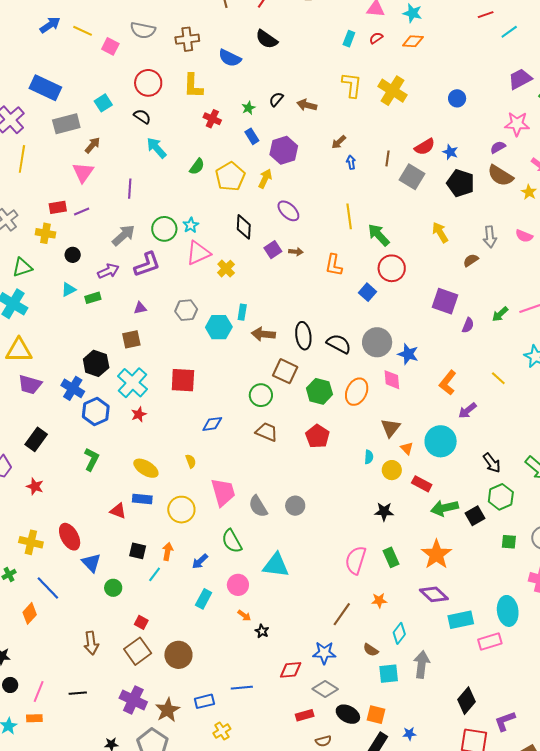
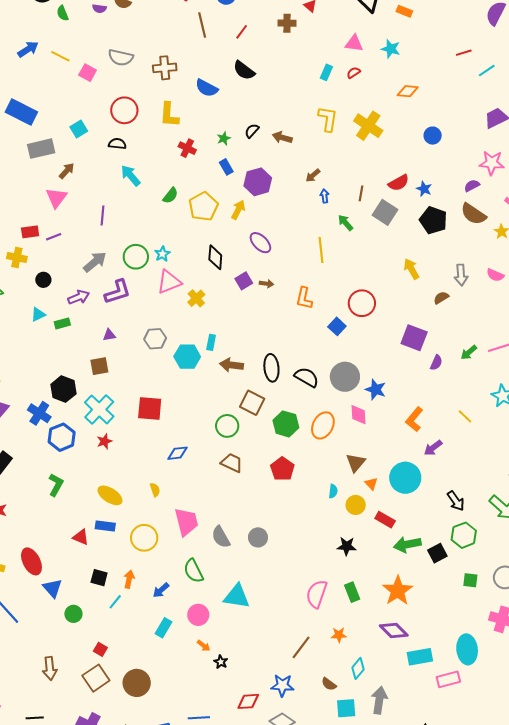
orange diamond: (413, 41) -> (408, 91), moved
black semicircle: (142, 116) -> (117, 144), turned -30
green arrow: (379, 235) -> (345, 223), moved, size x0.7

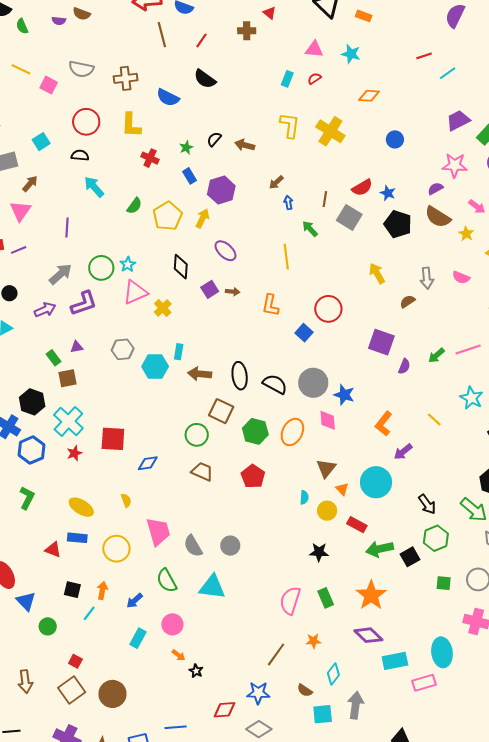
green rectangle: (62, 323) -> (53, 358), moved, turned 70
red square: (150, 409) -> (113, 439), moved
cyan triangle: (237, 596) -> (212, 587), moved

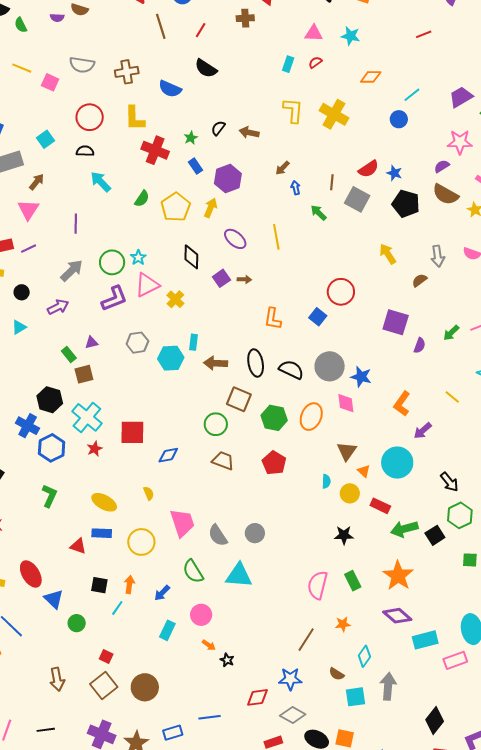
cyan line: (448, 73) -> (412, 95), moved
red cross: (150, 158) -> (155, 150), size x1.5
yellow line: (286, 257) -> (276, 237), moved
purple L-shape: (84, 303) -> (114, 299), moved
orange L-shape: (270, 305) -> (273, 319), moved

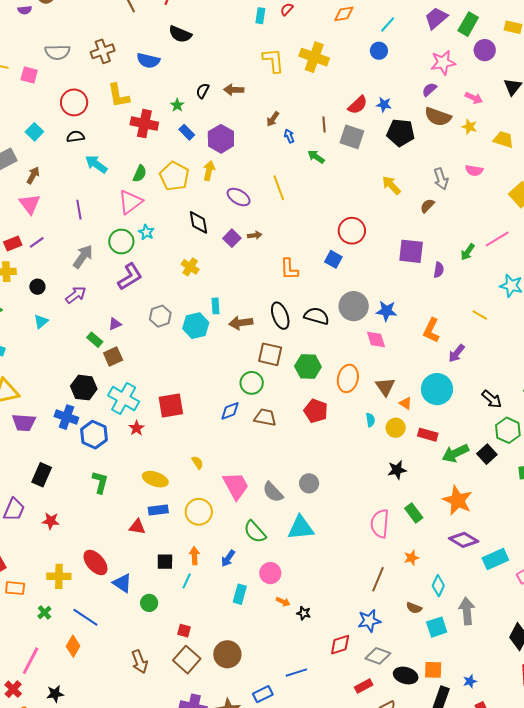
pink triangle: (147, 285) -> (130, 202), moved
orange ellipse: (311, 417) -> (348, 378), moved
blue diamond: (168, 455) -> (230, 411), moved

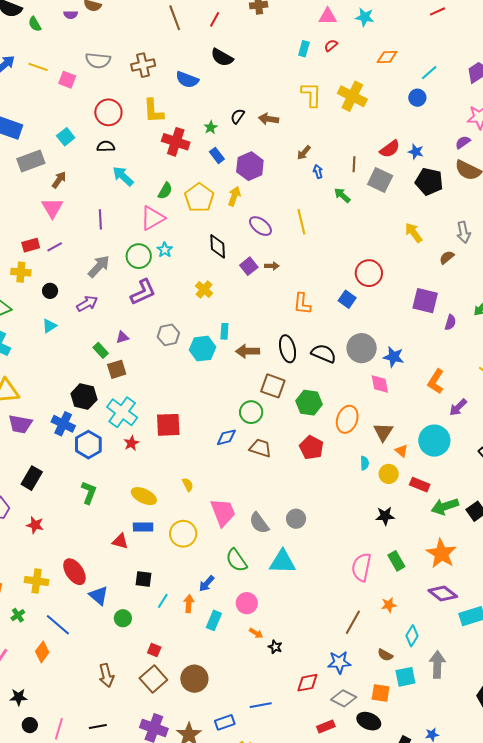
orange arrow: (194, 556) -> (189, 604), moved
orange square: (433, 670) -> (381, 693), moved

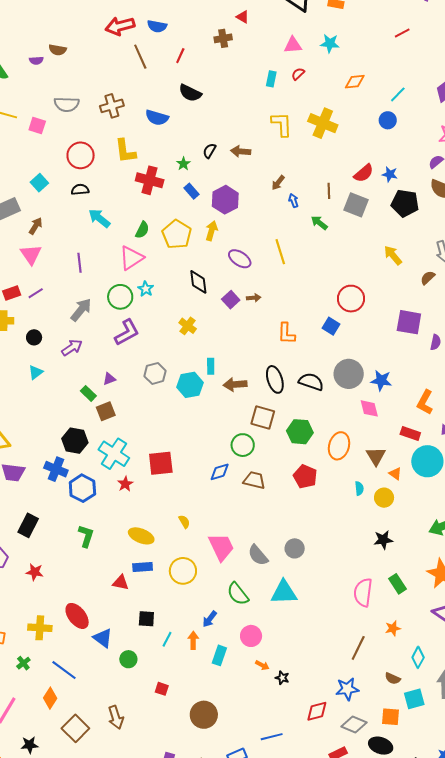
red rectangle: (420, 485) -> (410, 433), moved
brown square: (153, 679) -> (75, 728), moved

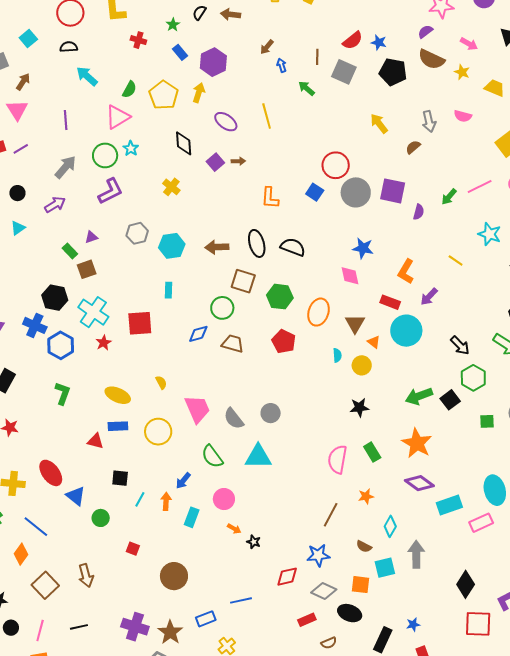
red cross: (150, 180) -> (138, 40), size x0.6
cyan rectangle: (211, 366) -> (169, 290), moved
gray circle: (349, 374) -> (356, 192), moved

